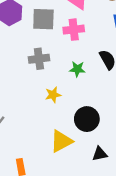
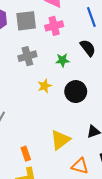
black circle: (87, 119) -> (76, 92), moved
yellow triangle: (61, 141) -> (60, 140), moved

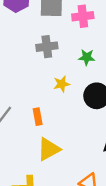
yellow triangle: (60, 140) -> (49, 149), moved
orange rectangle: (26, 154) -> (38, 117), moved

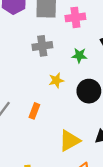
orange rectangle: (38, 117) -> (34, 111), turned 32
yellow triangle: (49, 149) -> (70, 141), moved

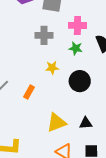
pink cross: (75, 17) -> (77, 25), moved

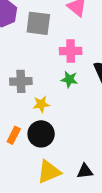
gray cross: (44, 35) -> (21, 81), moved
black circle: (80, 81) -> (41, 134), moved

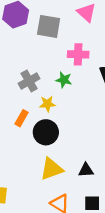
green star: (69, 79) -> (64, 80), moved
gray cross: (21, 81) -> (29, 81), turned -30
orange rectangle: (14, 135) -> (22, 118), moved

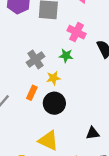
pink cross: (78, 54) -> (77, 32), turned 30
yellow triangle: (52, 169) -> (48, 141), moved, turned 50

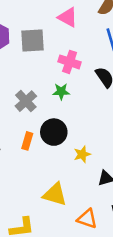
yellow star: (53, 78) -> (82, 154), moved
black circle: (54, 103) -> (54, 132), moved

